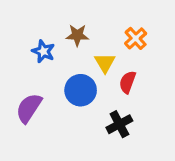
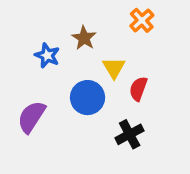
brown star: (77, 35) -> (84, 38), turned 30
orange cross: (136, 38) -> (142, 20), moved

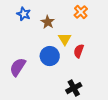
blue star: (47, 55) -> (24, 14), moved
black cross: (130, 134) -> (74, 88), moved

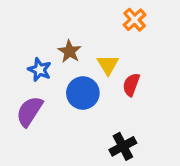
blue star: (24, 14) -> (40, 70), moved
brown star: (48, 22) -> (70, 51), moved

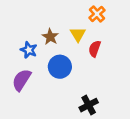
yellow triangle: (108, 65) -> (78, 34), moved
red semicircle: (131, 85) -> (95, 49), moved

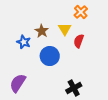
purple semicircle: (22, 80) -> (18, 83), moved

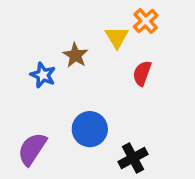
yellow triangle: (65, 29) -> (117, 37), moved
blue circle: (50, 56) -> (90, 129), moved

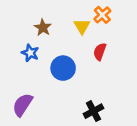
brown star: (75, 55) -> (43, 28), moved
blue circle: (90, 129) -> (63, 68), moved

